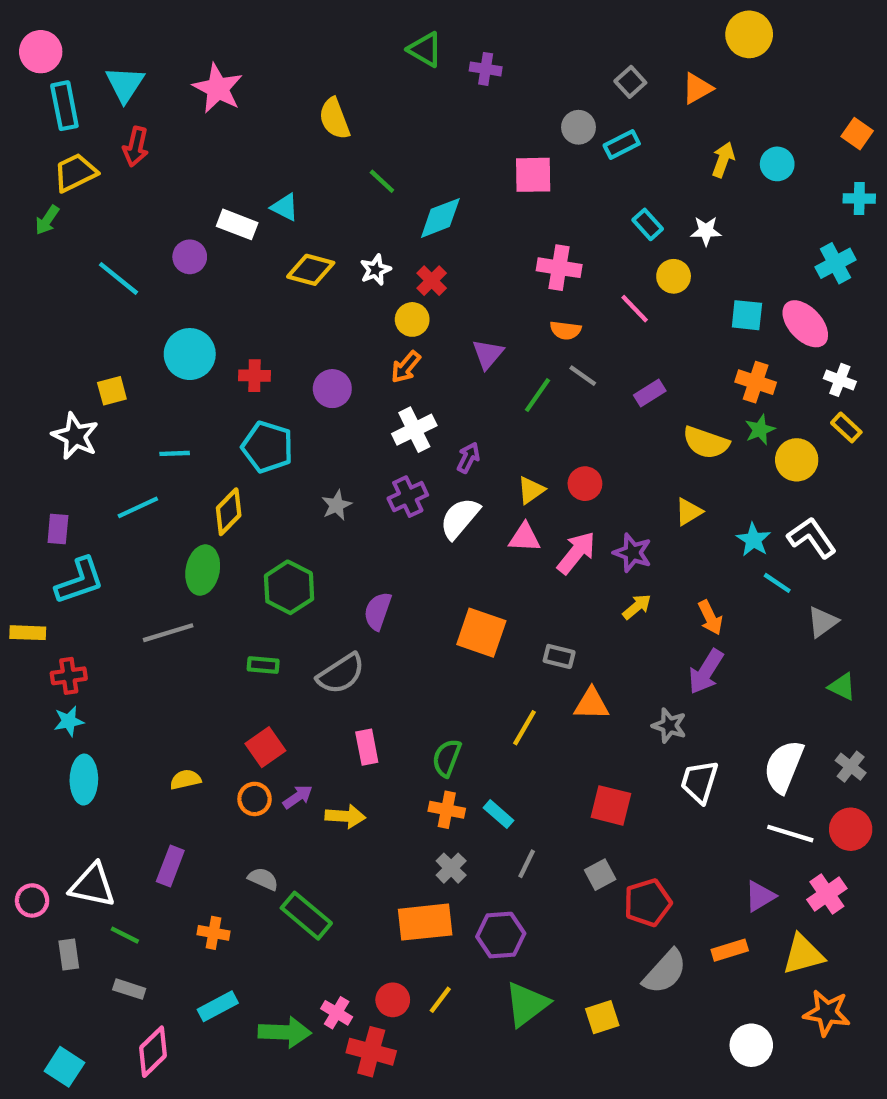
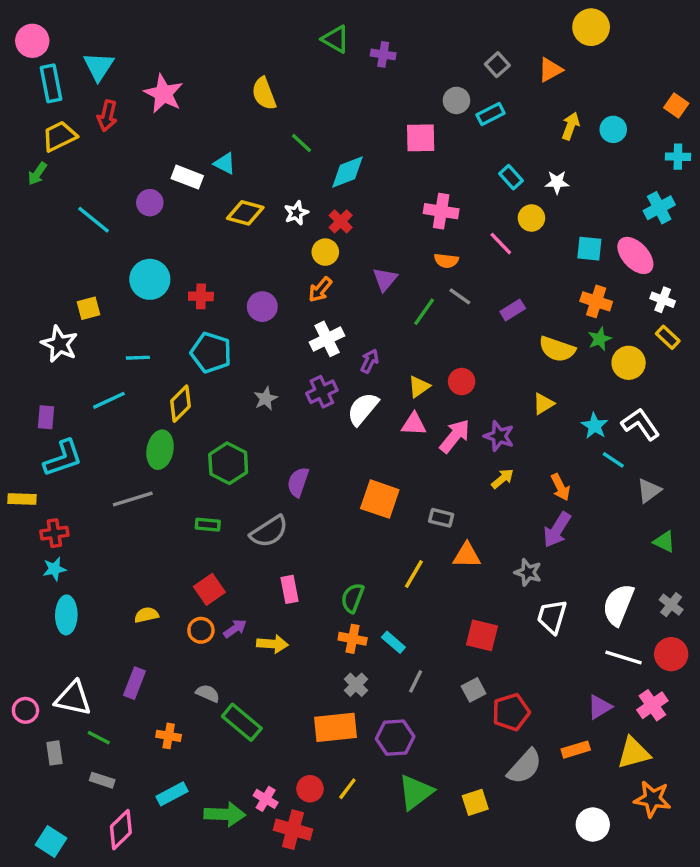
pink star: (218, 88) -> (163, 94), moved

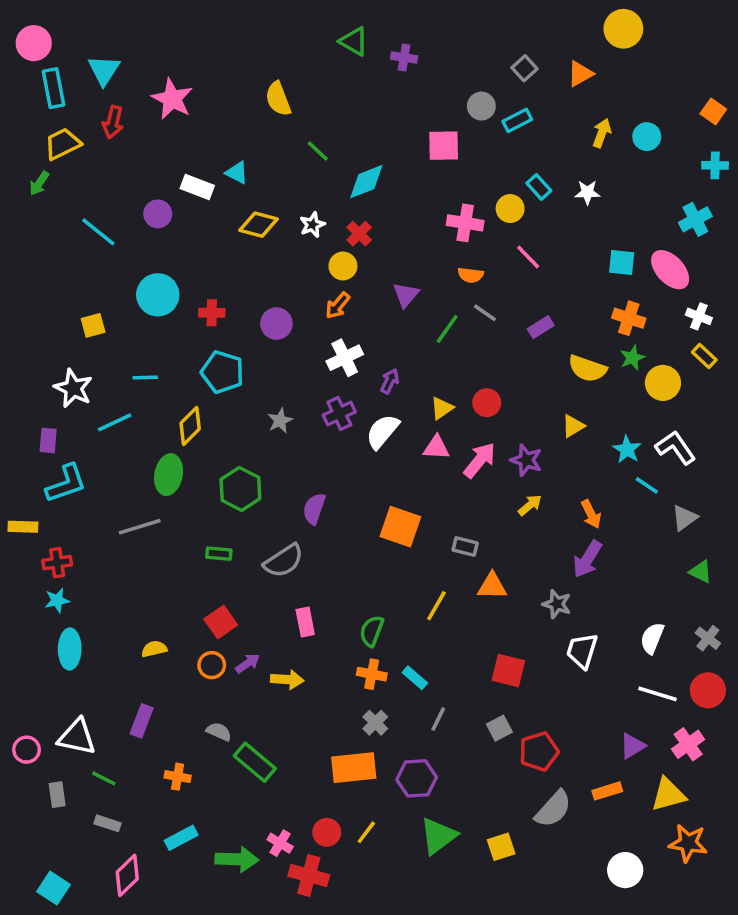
yellow circle: (531, 218) -> (510, 209), moved
white star: (60, 344) -> (73, 388), moved
white semicircle: (618, 605) -> (652, 638), size x0.7

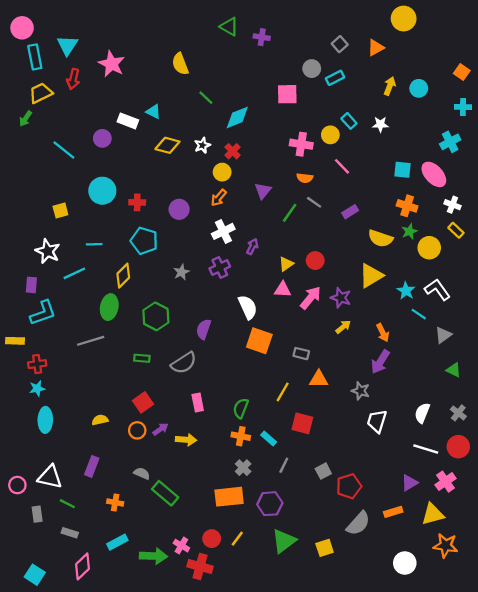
yellow triangle: (573, 426) -> (371, 276), size x1.6
white semicircle: (382, 431) -> (248, 307), moved, turned 115
red square: (508, 671) -> (302, 423), moved

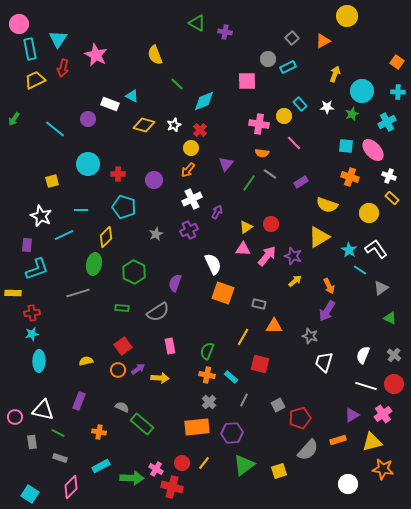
cyan circle: (419, 88) -> (362, 91), moved, size x1.5
green arrow: (26, 119) -> (14, 119), moved
green star: (409, 231) -> (352, 114), moved

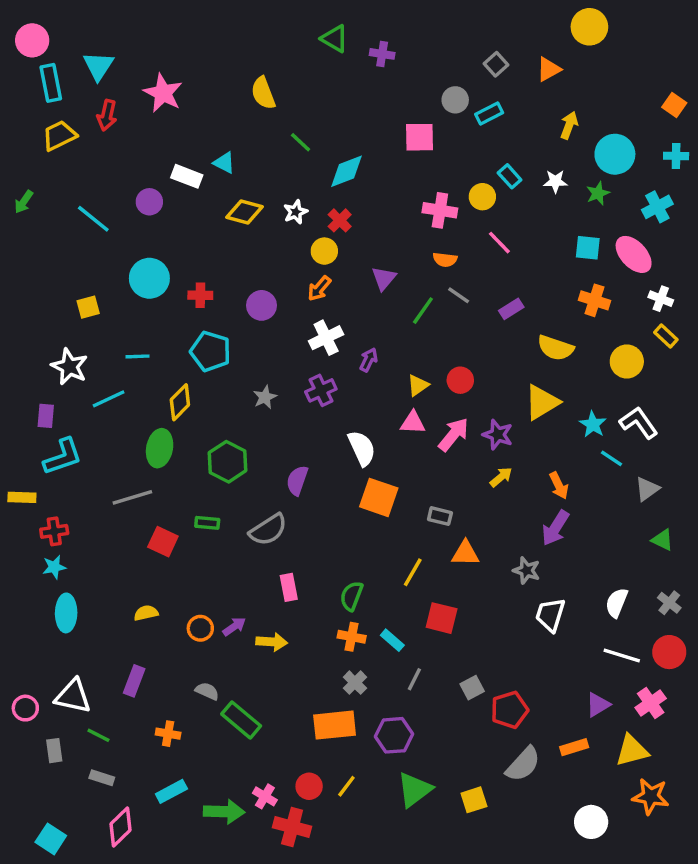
red square: (123, 346) -> (163, 542), moved, turned -30

